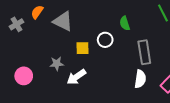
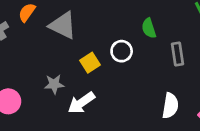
yellow square: (82, 48) -> (90, 63), turned -32
gray rectangle: (144, 52) -> (177, 54), moved, size x0.7

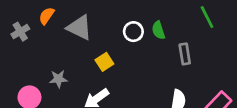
white circle: (122, 51) -> (133, 32), moved
gray star: (54, 84) -> (58, 79), moved

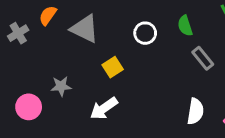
green semicircle: (158, 30) -> (185, 26), moved
gray rectangle: (185, 54) -> (203, 58), turned -30

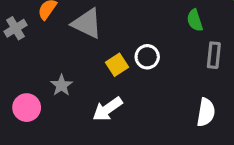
white circle: (145, 33) -> (147, 57), moved
gray rectangle: (203, 58) -> (214, 55), turned 45
gray star: (61, 86) -> (62, 85), turned -30

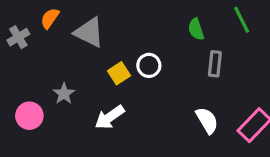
white semicircle: (206, 112) -> (207, 120), turned -40

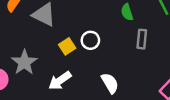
gray star: (64, 94) -> (24, 62), size x1.5
white semicircle: (207, 120) -> (110, 83), moved

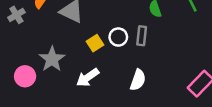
gray rectangle: (142, 39) -> (142, 36), moved
white semicircle: (110, 83) -> (138, 80), turned 50

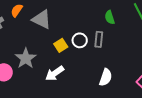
white semicircle: (138, 80) -> (106, 77), moved

